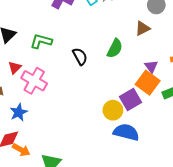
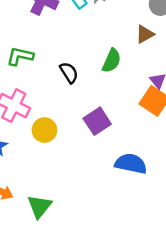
purple square: (130, 100) -> (97, 121), moved
yellow circle: (113, 110) -> (44, 130), moved

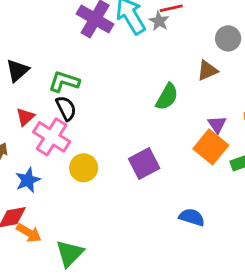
black semicircle: (69, 73) -> (66, 108), moved
blue semicircle: (131, 164) -> (192, 217), moved, size x0.7

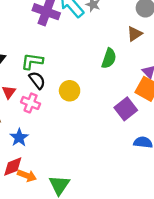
pink cross: (52, 137) -> (31, 103), size x0.7
purple square: (144, 163) -> (126, 109), moved
yellow circle: (84, 168) -> (70, 91), moved

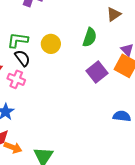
yellow circle: (70, 91) -> (51, 44), moved
purple square: (126, 109) -> (97, 72), moved

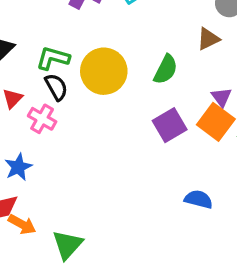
yellow circle: (51, 44) -> (104, 71), size x1.5

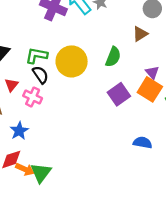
green triangle: (67, 245) -> (41, 173), moved

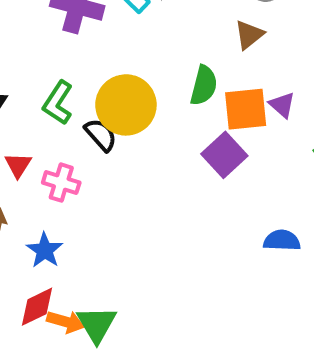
green L-shape: (36, 56) -> (58, 103), turned -60
black semicircle: (40, 75) -> (101, 135), moved
orange square: (150, 89) -> (246, 109), moved, turned -30

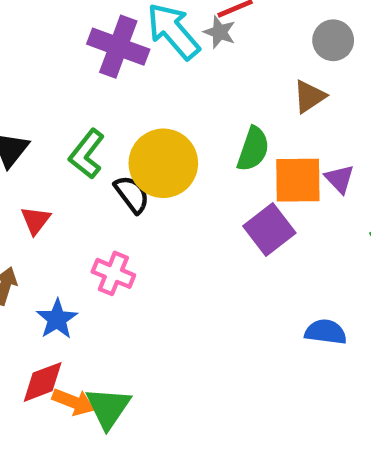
pink cross: (61, 183) -> (113, 273), moved

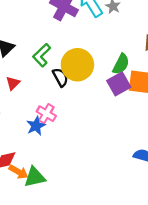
purple square: (269, 230) -> (119, 84), moved
blue star: (57, 319) -> (36, 126), moved
green triangle: (108, 408) -> (35, 177), turned 35

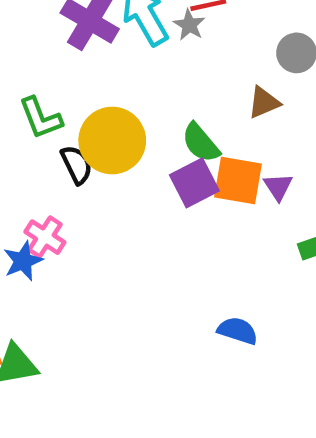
green L-shape: (42, 55) -> (41, 118), turned -70
green semicircle: (121, 64) -> (201, 143), turned 110

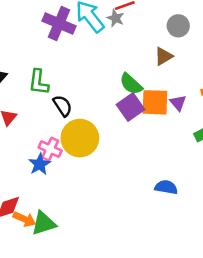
green L-shape: (41, 118) -> (39, 82), turned 36
yellow circle: (112, 140) -> (80, 138), moved

